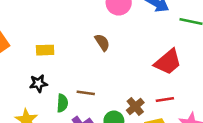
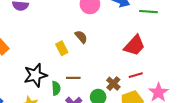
yellow rectangle: (45, 50) -> (62, 48), moved, turned 72
black star: (39, 83) -> (35, 75), size x1.6

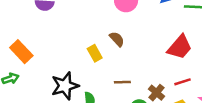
brown line: (73, 78) -> (122, 82), moved

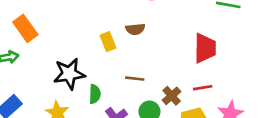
brown semicircle: (117, 39) -> (135, 29), turned 119
red trapezoid: (180, 47) -> (205, 48), turned -48

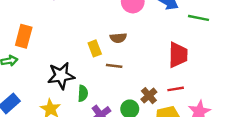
orange rectangle: (25, 28) -> (24, 36), turned 50
brown line: (135, 79) -> (114, 66), moved

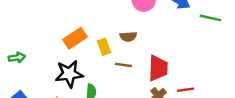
orange rectangle: (24, 36) -> (75, 38), moved, turned 40
red trapezoid: (178, 55) -> (158, 68), moved

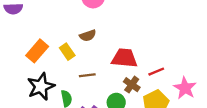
brown line: (123, 65) -> (87, 75), moved
red trapezoid: (158, 68) -> (124, 58), turned -72

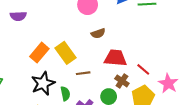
brown semicircle: (88, 36) -> (98, 33), moved
yellow rectangle: (67, 52) -> (66, 53), size x1.5
red line: (156, 72) -> (143, 69), turned 64

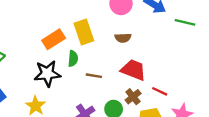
yellow rectangle: (66, 53) -> (84, 32), moved
red line: (143, 69) -> (160, 91), turned -32
green semicircle: (65, 94) -> (73, 59), moved

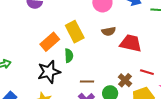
red trapezoid: (133, 70) -> (131, 43), moved
brown line: (94, 76) -> (87, 81), moved

